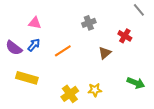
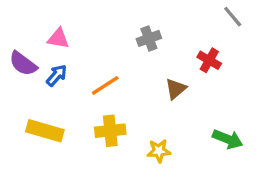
purple semicircle: (14, 48) -> (23, 64), moved
yellow cross: (70, 94) -> (110, 131), moved, turned 30

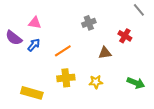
brown triangle: (176, 89) -> (105, 53), turned 32
yellow rectangle: (45, 131) -> (32, 93), moved
yellow star: (159, 151) -> (96, 82), moved

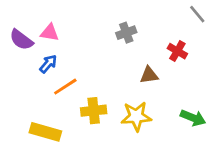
purple semicircle: (14, 38) -> (21, 40), moved
orange line: (63, 51) -> (65, 87), moved
yellow star: (96, 82) -> (136, 116), size x1.5

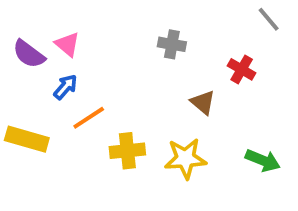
pink triangle: (50, 33) -> (67, 44), turned 30
gray cross: (126, 33) -> (172, 44), turned 30
brown triangle: (149, 75) -> (203, 102), turned 48
yellow rectangle: (45, 132) -> (27, 139), moved

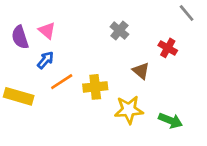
gray cross: (172, 44) -> (119, 31), turned 30
purple semicircle: (29, 54) -> (20, 37), turned 35
yellow cross: (127, 151) -> (95, 87), moved
green arrow: (263, 160) -> (170, 121), moved

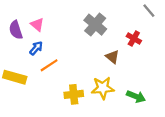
gray cross: (119, 31) -> (95, 25), size x1.5
yellow cross: (95, 87) -> (74, 94), moved

